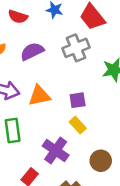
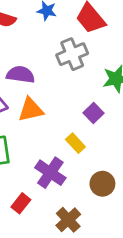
purple semicircle: (32, 51) -> (21, 75), moved, turned 35
purple square: (78, 100) -> (93, 113), moved, turned -35

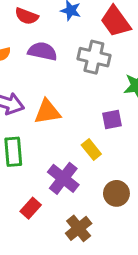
gray cross: (72, 54) -> (94, 57), turned 32
purple semicircle: (21, 75) -> (42, 51), moved
purple square: (93, 113) -> (112, 120), turned 30

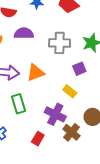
gray cross: (94, 57) -> (60, 43), moved
brown cross: (79, 228) -> (71, 132), moved

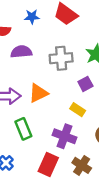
brown cross: (71, 132) -> (82, 165), moved
red rectangle: (38, 139) -> (48, 164), size x1.5

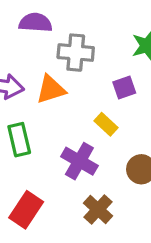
gray cross: (61, 58) -> (76, 53), moved
red rectangle: (48, 164) -> (26, 210), moved

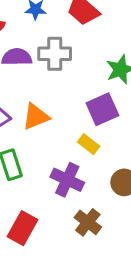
gray cross: (76, 53) -> (55, 54), moved
purple square: (124, 87) -> (102, 109), size x1.5

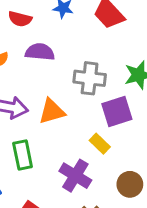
gray cross: (55, 54) -> (90, 78), moved

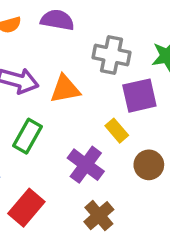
green rectangle: (23, 155) -> (27, 136), turned 36
brown circle: (130, 184) -> (149, 165), moved

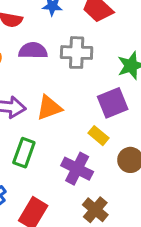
gray cross: (111, 55) -> (77, 53), moved

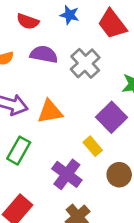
gray cross: (77, 53) -> (85, 63), turned 36
purple square: (113, 103) -> (112, 117), turned -32

